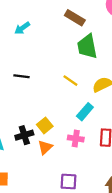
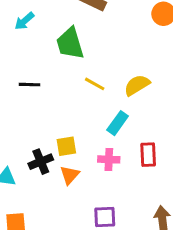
green trapezoid: (87, 46) -> (70, 43), moved
yellow square: (45, 125) -> (66, 146), turned 35

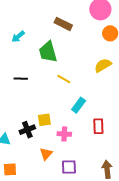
yellow semicircle: (137, 85) -> (103, 65), moved
pink cross: (109, 159) -> (64, 134), moved
orange triangle: (70, 175) -> (46, 154), moved

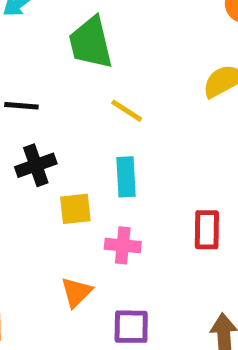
cyan rectangle: (79, 105) -> (126, 177), moved, turned -42
black cross: (27, 130) -> (36, 165), moved

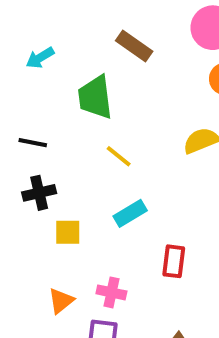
cyan rectangle: (126, 177) -> (130, 213), moved, turned 56
pink cross: (123, 245) -> (111, 292), moved

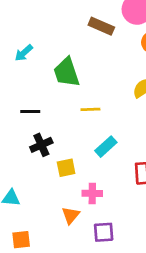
brown rectangle: (134, 46) -> (101, 26), moved
yellow line: (119, 156) -> (90, 109), turned -30
pink cross: (111, 292) -> (92, 193), moved

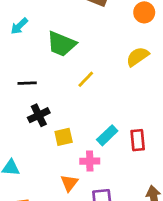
green trapezoid: (67, 72) -> (61, 44), turned -48
yellow line: (90, 109) -> (86, 79), turned -42
cyan rectangle: (106, 147) -> (107, 135), moved

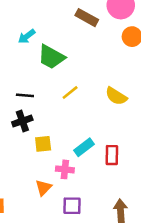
cyan arrow: (19, 26) -> (27, 36), moved
yellow semicircle: (138, 57) -> (116, 96), moved, turned -120
black line: (27, 83) -> (25, 95), moved

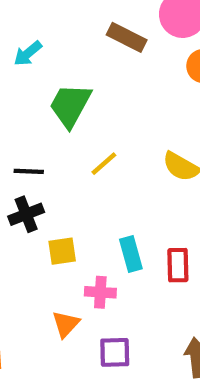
cyan arrow: (27, 36) -> (28, 53), moved
green trapezoid: (51, 57) -> (70, 105), turned 92
cyan rectangle: (84, 147) -> (131, 254), turned -66

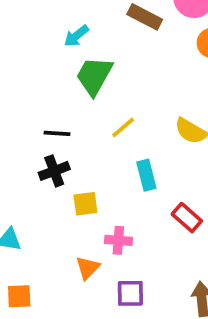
cyan arrow: (28, 53) -> (76, 36), moved
cyan rectangle: (131, 254) -> (146, 175), moved
red rectangle: (178, 265) -> (187, 218), turned -48

